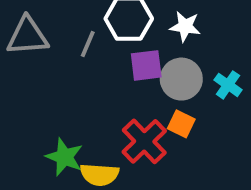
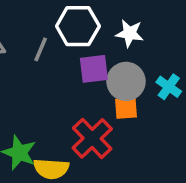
orange square: (181, 124) -> (126, 108), moved, turned -30

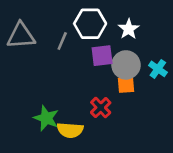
white star: (130, 33) -> (129, 29), turned 30
red cross: (92, 138) -> (101, 108), size x0.7

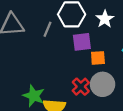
gray circle: (126, 65) -> (103, 84), moved
orange square: (126, 85) -> (98, 58), moved

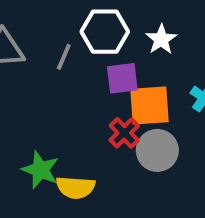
orange square: (98, 58) -> (150, 106), size x1.6
red cross: (81, 87) -> (124, 133), moved

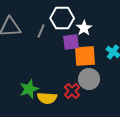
white star: (161, 39) -> (84, 28), moved
red cross: (124, 133) -> (72, 91), moved
green star: (40, 170) -> (29, 89), turned 30

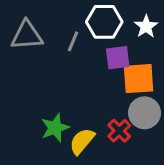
white star: (84, 28) -> (146, 26), moved
yellow semicircle: (47, 98) -> (82, 141), turned 126

